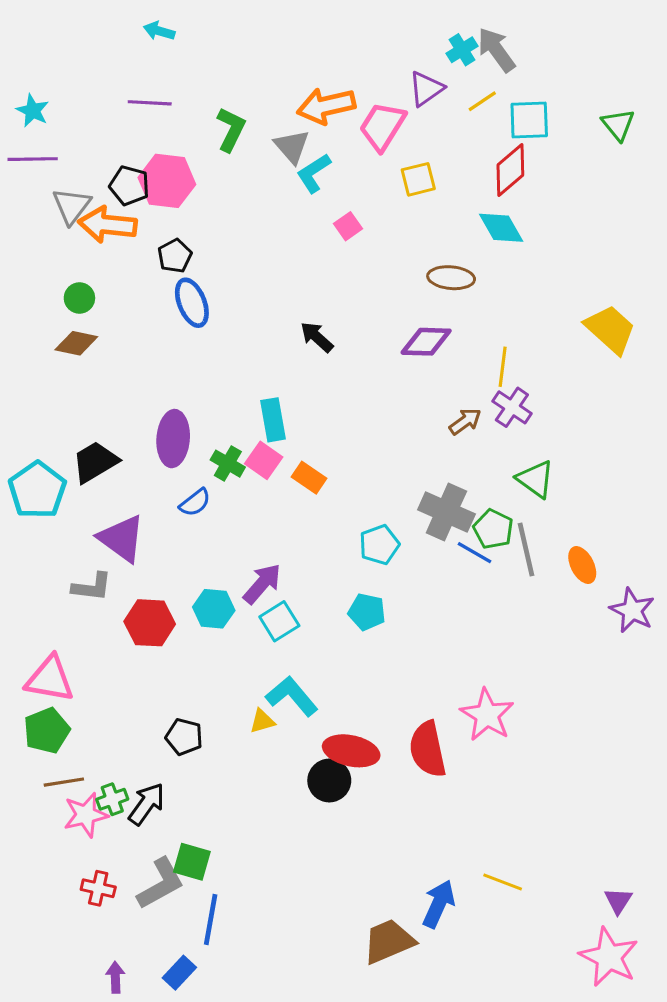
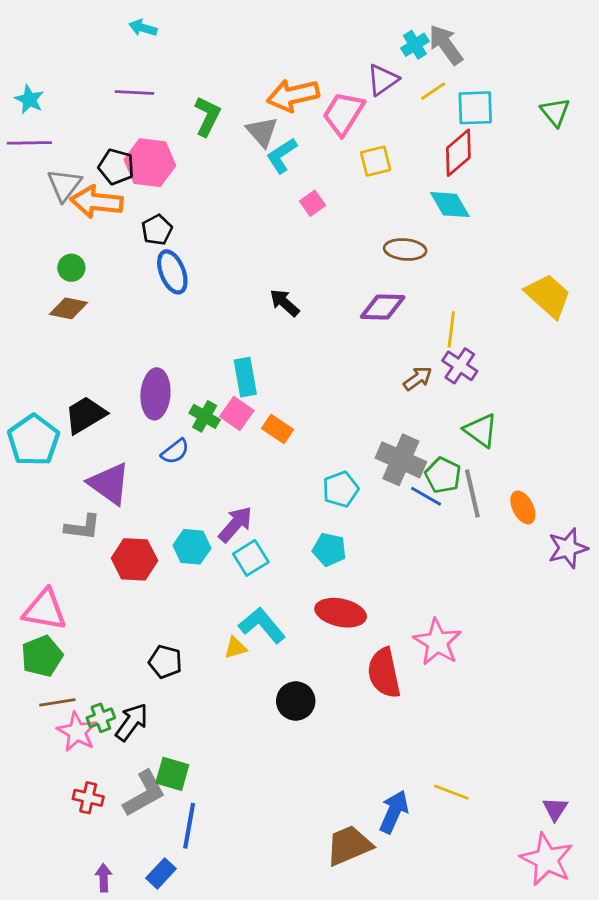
purple star: (632, 610) -> (568, 548), turned 30
red ellipse: (351, 751) -> (341, 613), moved
pink star: (86, 815) -> (77, 732), turned -30

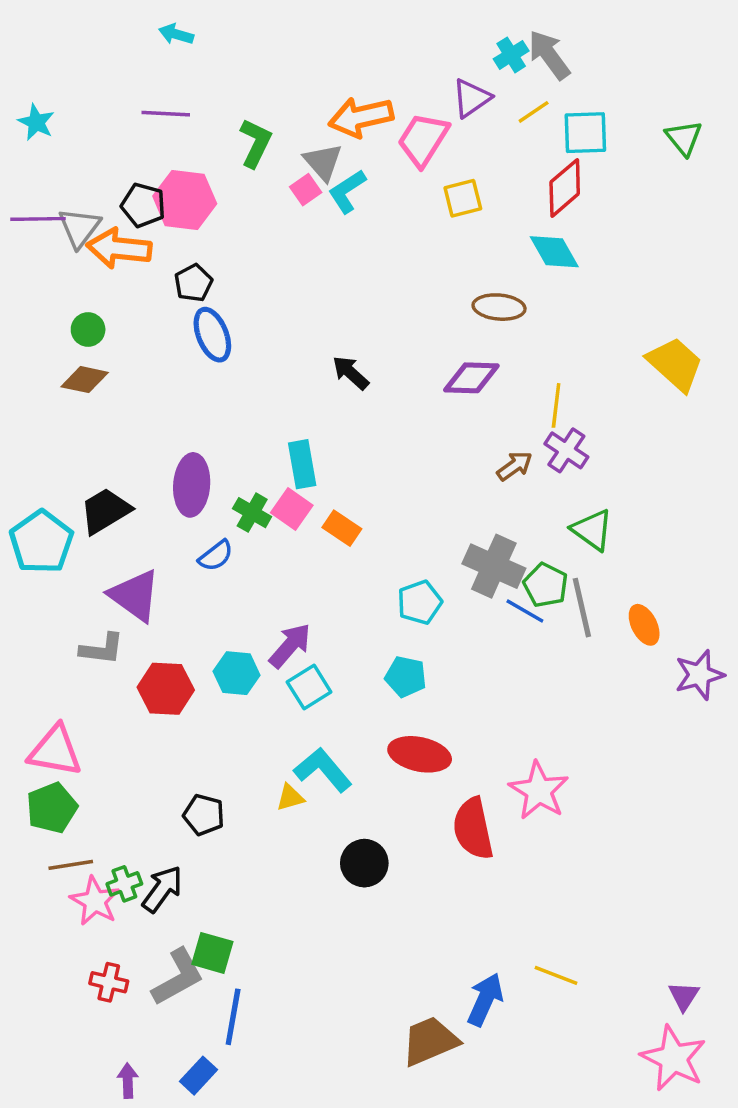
purple line: (29, 143) -> (38, 219), moved
pink square: (313, 203) -> (306, 190), moved

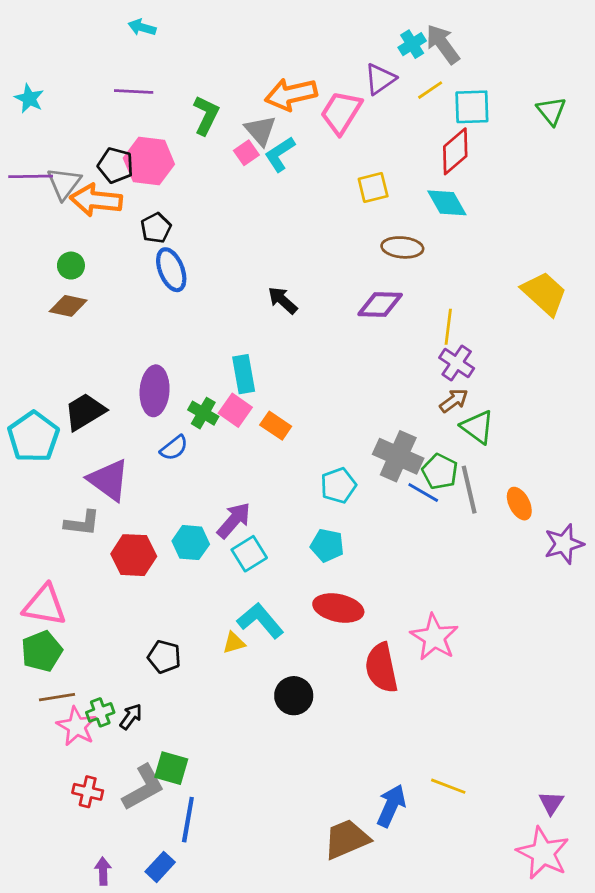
yellow square: (463, 198) -> (373, 188), moved
brown arrow: (515, 466) -> (454, 401), moved
black arrow: (162, 889) -> (131, 717), size x0.7

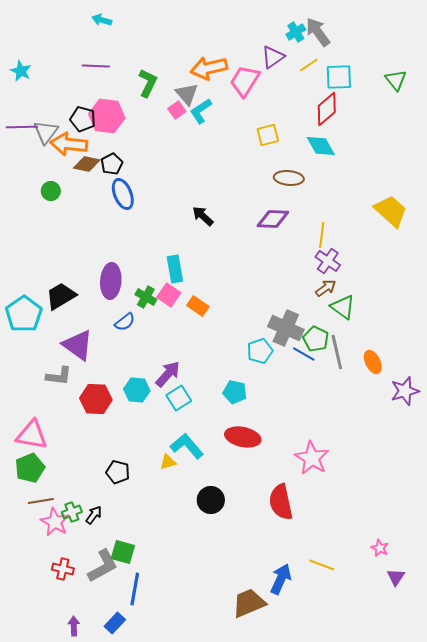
brown diamond: (68, 306) -> (87, 164), moved
cyan pentagon: (338, 485) -> (260, 351), moved
red semicircle: (381, 668) -> (281, 502), moved
pink star: (543, 853) -> (380, 548), moved, size x0.5

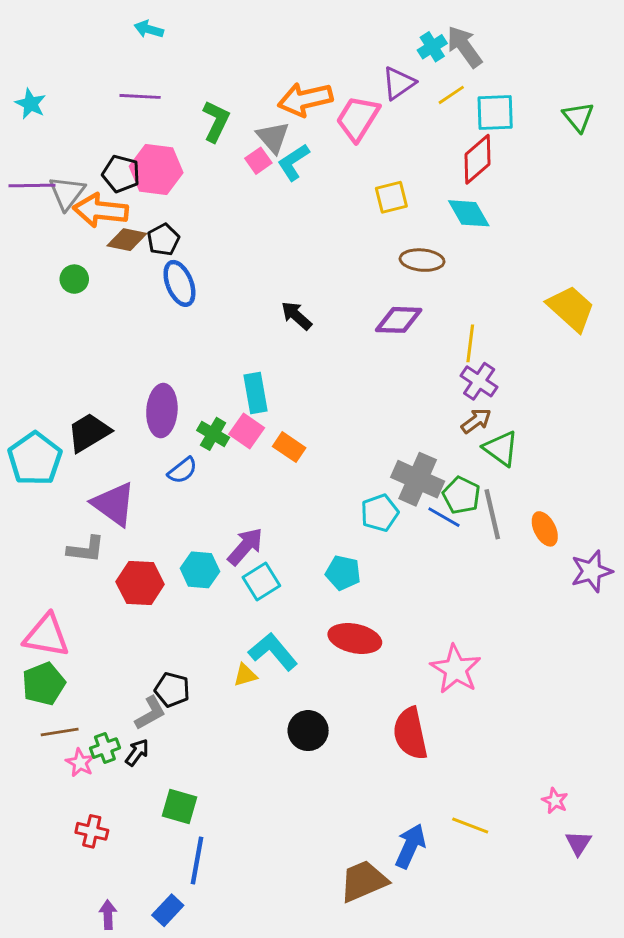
pink star: (55, 522) -> (80, 763), size x0.7
gray L-shape: (103, 566) -> (150, 713), moved, size x0.7

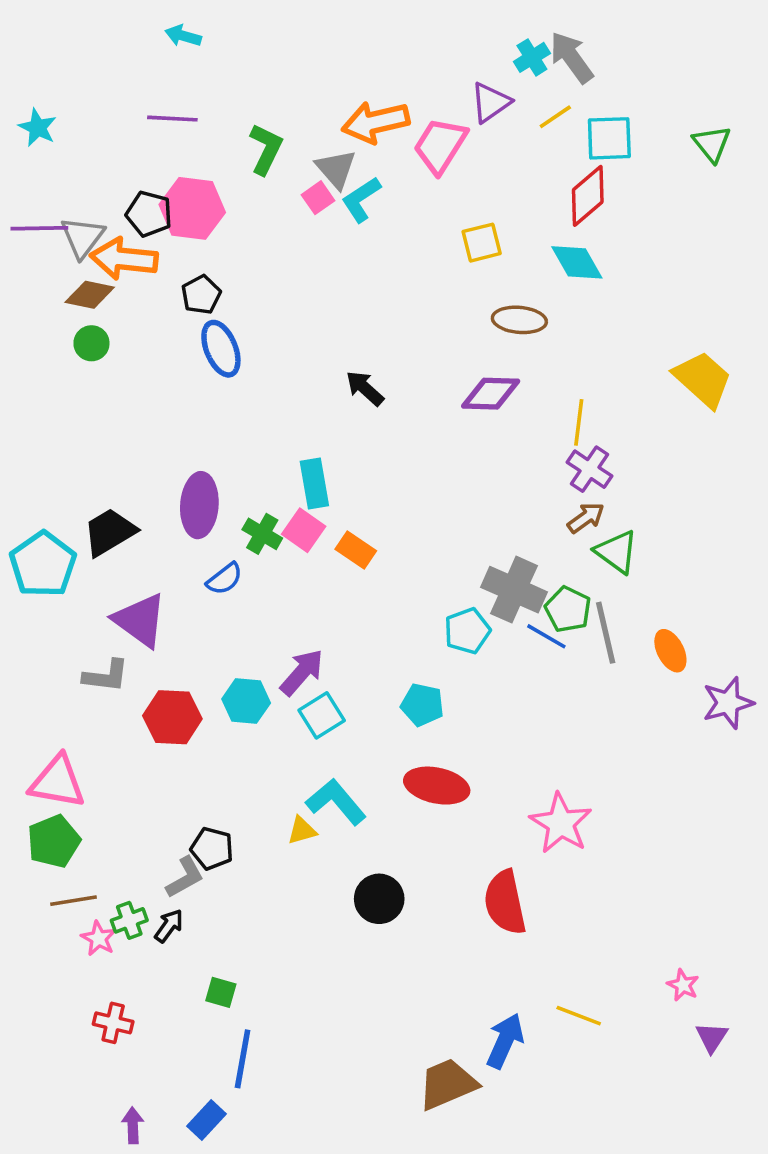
brown diamond: (127, 240) -> (90, 295), moved
green square: (179, 807) -> (221, 992), size x0.7

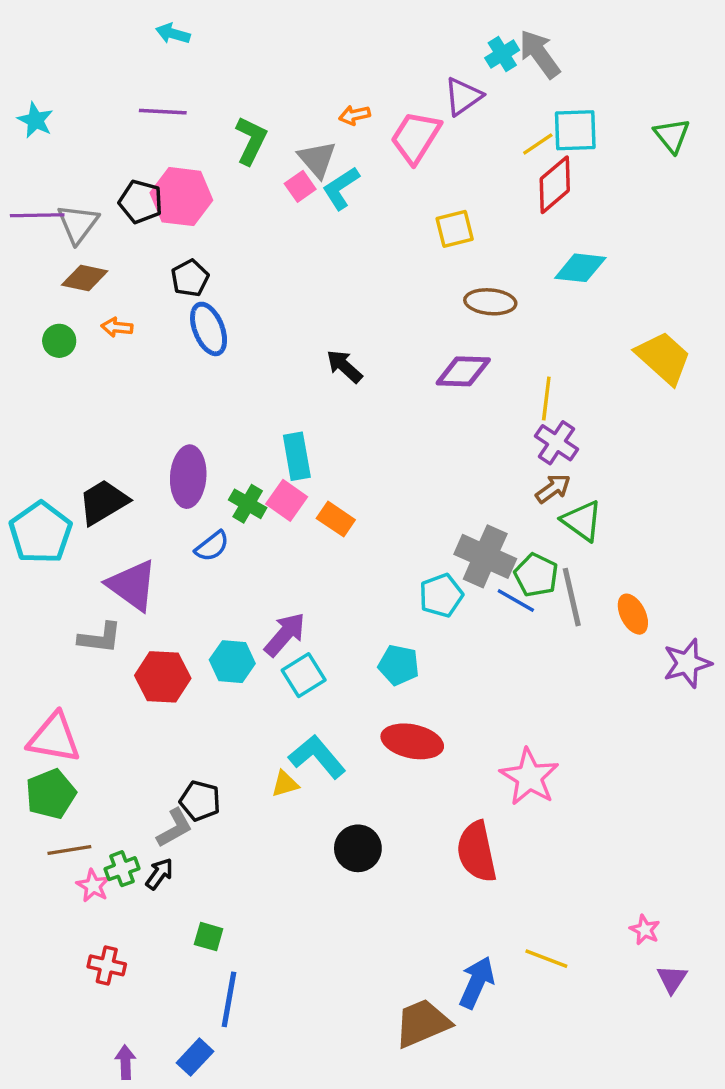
yellow line: (555, 117) -> (538, 144), moved
orange arrow: (376, 122) -> (355, 115), size x0.5
orange arrow: (124, 259) -> (117, 327), moved, size x0.5
cyan diamond: (577, 262) -> (580, 268), moved, turned -54
green circle: (91, 343) -> (59, 341), moved

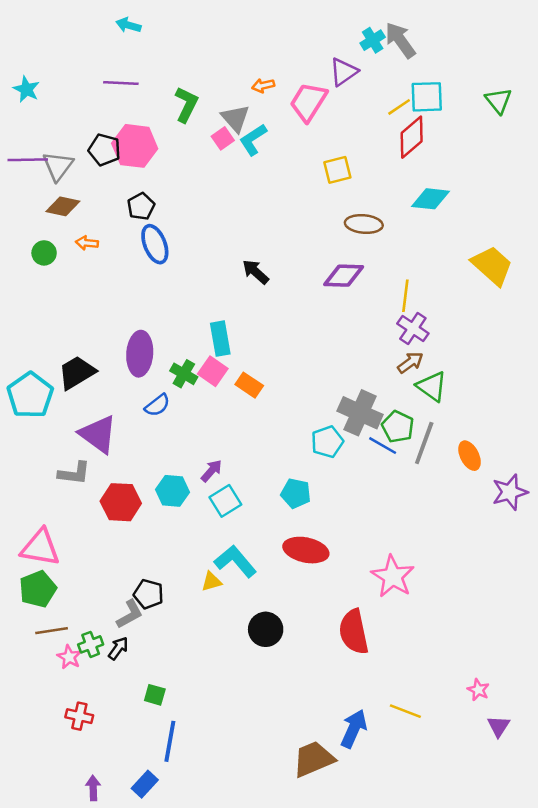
gray line: (572, 597) -> (424, 443), turned 33
purple arrow: (285, 634) -> (211, 471), size x0.7

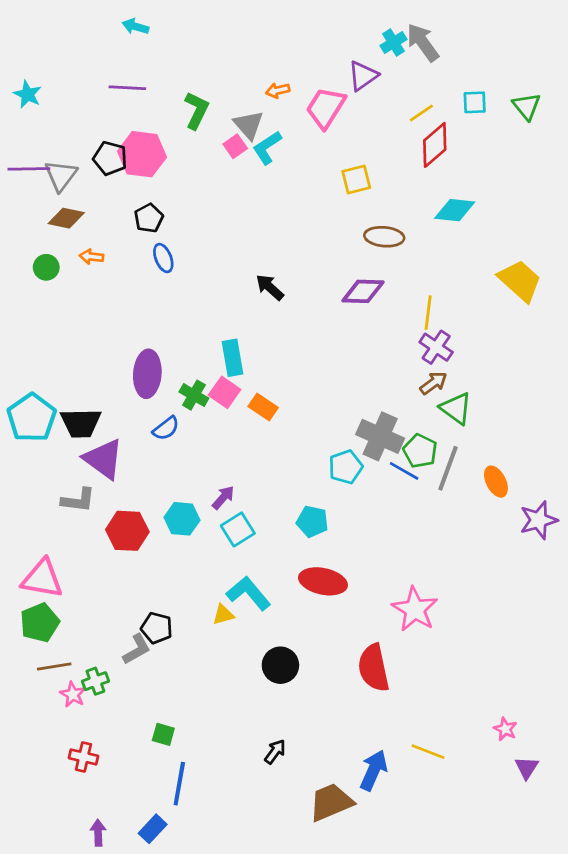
cyan square: (427, 97) -> (475, 102), moved, size x0.7
blue ellipse: (155, 244) -> (163, 258), size x0.7
black trapezoid: (77, 373) -> (81, 423), moved, turned -150
black arrow: (118, 648) -> (275, 752), moved

